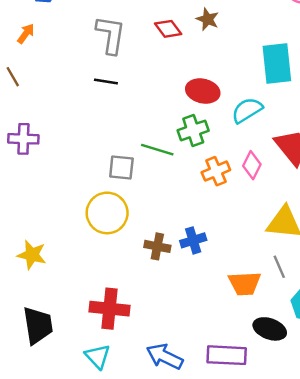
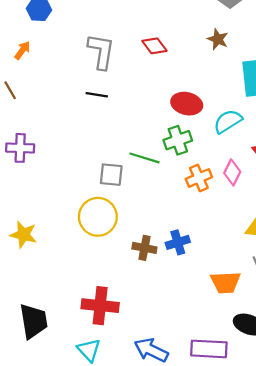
brown star: (208, 19) -> (218, 39), moved
yellow star: (32, 255) -> (23, 235), moved

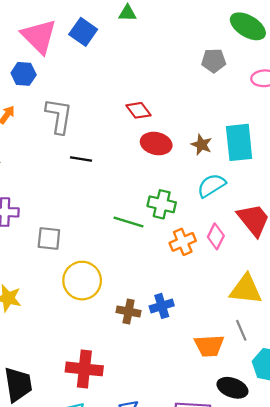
brown star: (218, 39) -> (201, 145), moved
gray L-shape: (101, 51) -> (59, 116), moved
red ellipse: (187, 104) -> (156, 143), moved
green cross: (178, 140) -> (162, 204), turned 32
gray square: (111, 175) -> (49, 239), moved

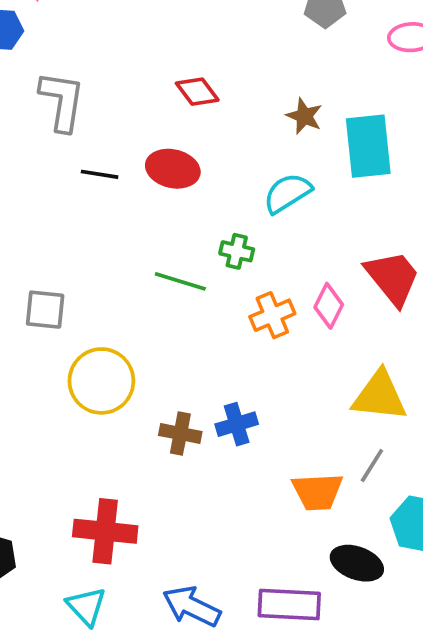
red ellipse: (156, 143) -> (173, 169), moved
brown star: (201, 145) -> (304, 116), moved
cyan semicircle: (211, 185) -> (287, 193), moved
green cross: (162, 204) -> (237, 251), size x0.7
gray line: (241, 330) -> (372, 465), turned 55

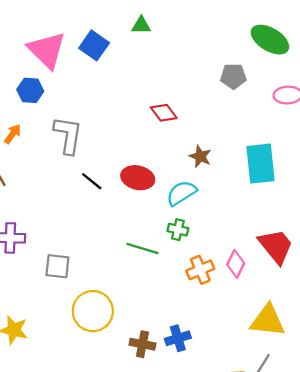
red diamond: (197, 92) -> (164, 113), moved
brown star: (304, 116) -> (200, 156), moved
black line: (100, 174) -> (92, 181), turned 30
cyan semicircle: (287, 193) -> (181, 193), moved

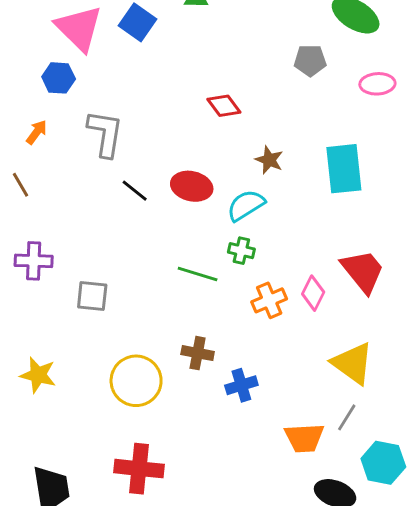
yellow circle: (93, 311) -> (136, 381), moved
yellow triangle: (268, 321) -> (353, 363), turned 30
brown cross: (142, 344) -> (198, 353), moved

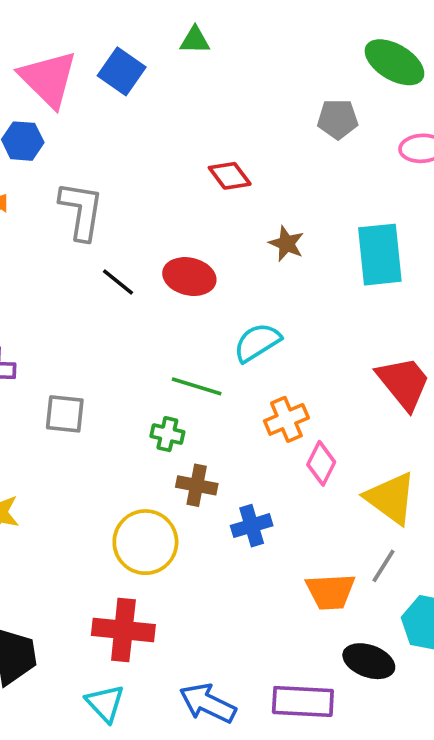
cyan semicircle: (246, 205) -> (257, 342), moved
green cross: (241, 251) -> (167, 434), moved
pink diamond: (313, 293) -> (321, 463), moved
yellow circle: (136, 381) -> (145, 542), moved

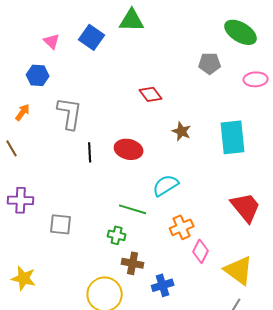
green triangle: (195, 40) -> (132, 20), size x1.5
pink triangle: (48, 79) -> (52, 41), size x0.5
black line: (118, 282) -> (90, 152), turned 48

